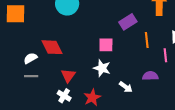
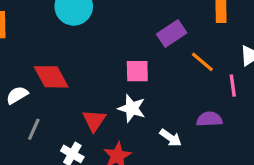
orange line: (147, 40) -> (202, 62), turned -42
gray line: (31, 76) -> (34, 129), moved, turned -64
red triangle: (68, 76) -> (94, 120), moved

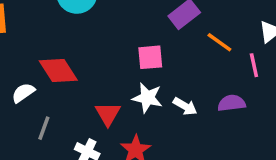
white arrow: (171, 138) -> (185, 106), moved

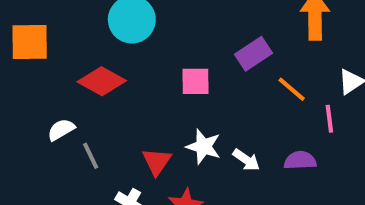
pink square: (150, 57) -> (195, 81), moved
red diamond: (58, 70) -> (102, 81), moved, turned -33
gray line: (44, 128) -> (91, 156), moved, turned -50

